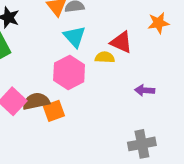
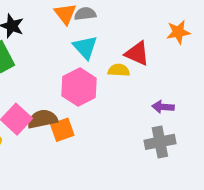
gray cross: (142, 144) -> (160, 142), moved

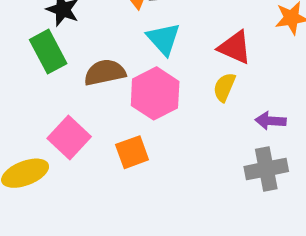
yellow semicircle: (119, 70) -> (224, 87), moved, turned -70
brown semicircle: (42, 119) -> (105, 72), moved

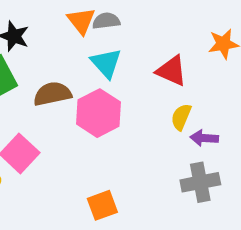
yellow semicircle: (224, 87) -> (181, 117), moved
orange square: (132, 152) -> (102, 205), moved

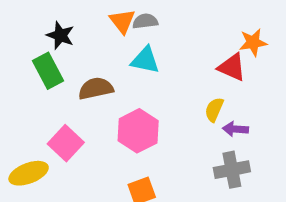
cyan triangle: (106, 63) -> (145, 60), turned -36
red triangle: (172, 71) -> (232, 67), moved
pink hexagon: (98, 113) -> (138, 131), moved

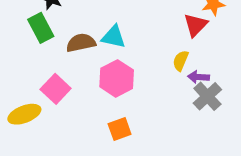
cyan triangle: (145, 60) -> (114, 37), moved
red triangle: (232, 67) -> (195, 25), turned 50
gray cross: (232, 170) -> (207, 96), moved, turned -32

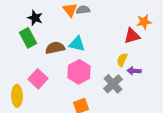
red triangle: (195, 25) -> (132, 36), turned 30
gray cross: (207, 96) -> (113, 84), moved
yellow ellipse: (24, 114) -> (17, 96), turned -70

